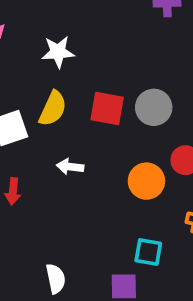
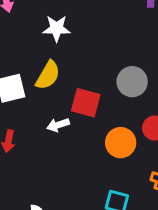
red square: (107, 109) -> (86, 103), moved
white arrow: (70, 167) -> (58, 125), turned -30

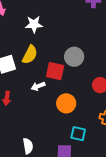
gray circle: (132, 82) -> (74, 57), moved
orange circle: (121, 143) -> (66, 103), moved

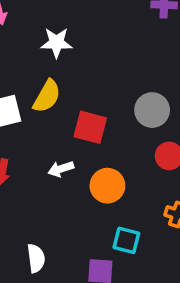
gray circle: (74, 57) -> (152, 110), moved
white arrow: (38, 86) -> (61, 169), moved

